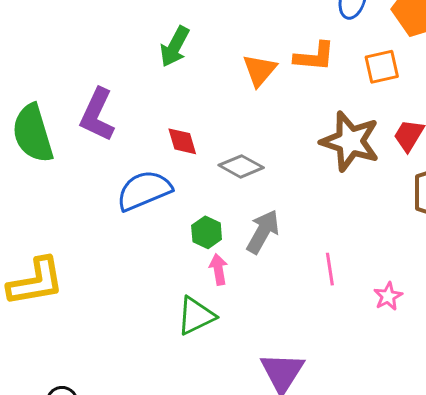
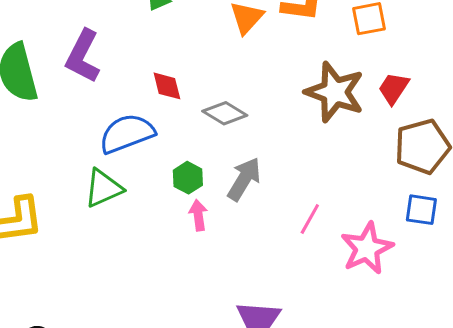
pink line: (330, 269) -> (310, 219), turned 36
pink star: (388, 296) -> (367, 248), size x1.8
green triangle: (196, 316) -> (103, 188), moved

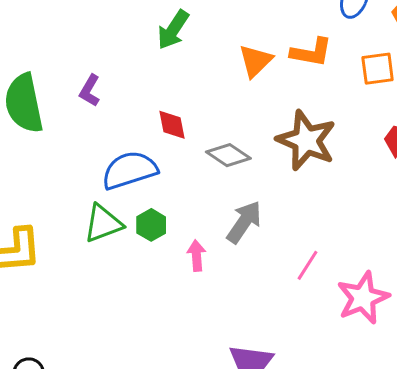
purple L-shape: (83, 56) -> (90, 91), size x0.6
brown star: (335, 92) -> (306, 140), moved
green hexagon: (188, 178) -> (151, 225), moved

